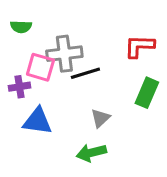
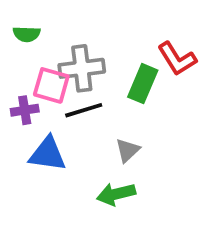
red L-shape: (139, 46) -> (177, 59), turned -124
black line: (85, 73) -> (84, 110), moved
green rectangle: (147, 93) -> (143, 84), moved

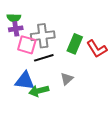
red L-shape: (177, 59) -> (97, 49), moved
purple cross: (25, 110) -> (16, 29), moved
green arrow: (116, 194) -> (39, 91), moved

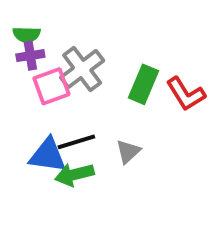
gray cross: (43, 36) -> (82, 69), turned -30
pink square: (27, 45) -> (51, 86), turned -36
black line: (44, 58) -> (76, 142), moved

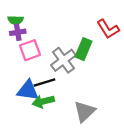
gray cross: (82, 69) -> (63, 60), moved
red L-shape: (186, 94) -> (108, 29), moved
gray triangle: (128, 151) -> (85, 111), moved, size x1.5

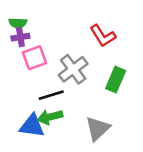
red L-shape: (108, 29) -> (103, 36), moved
green rectangle: (84, 49) -> (116, 80), moved
blue triangle: (28, 90) -> (32, 126), moved

